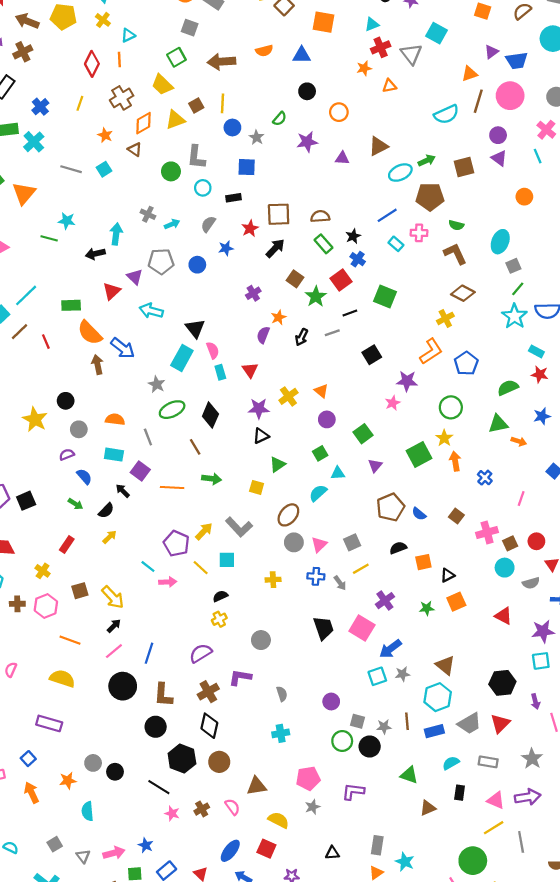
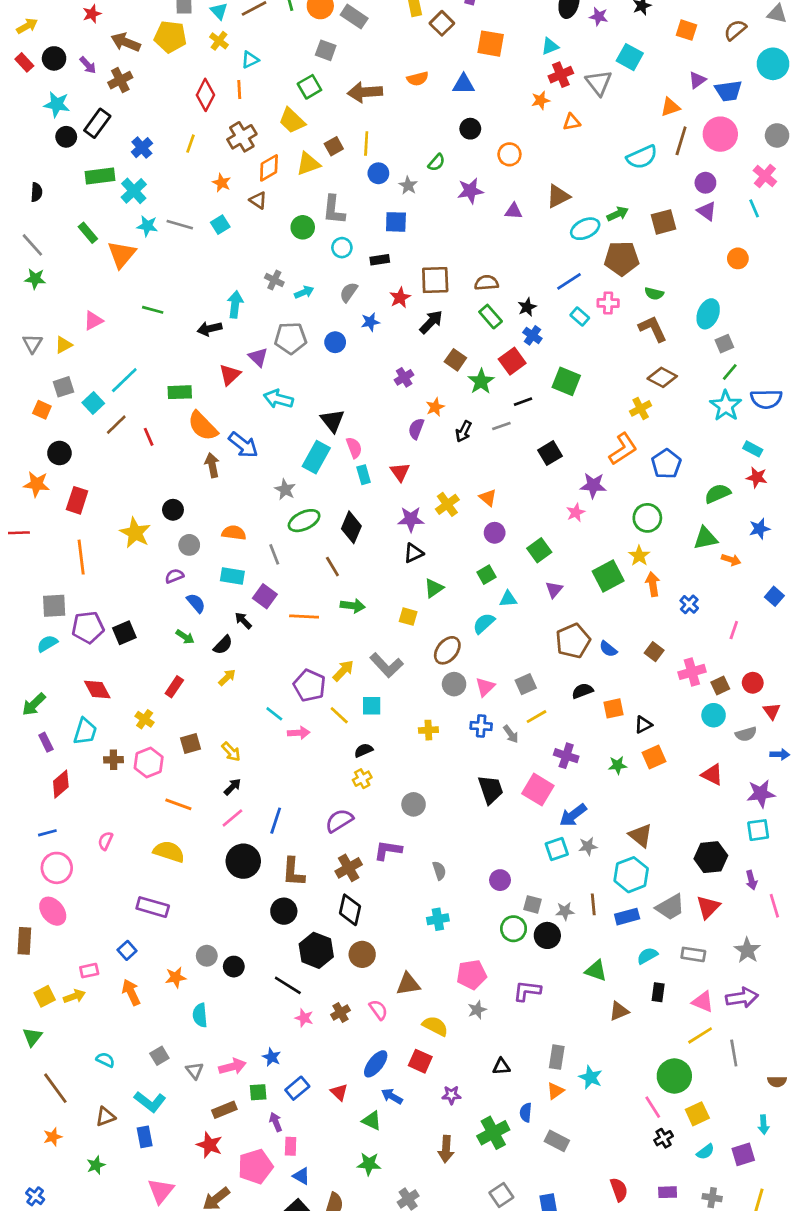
cyan star: (67, 221) -> (147, 226), moved
yellow arrow: (113, 597) -> (231, 752), size x0.7
purple cross: (385, 601) -> (566, 756), turned -36

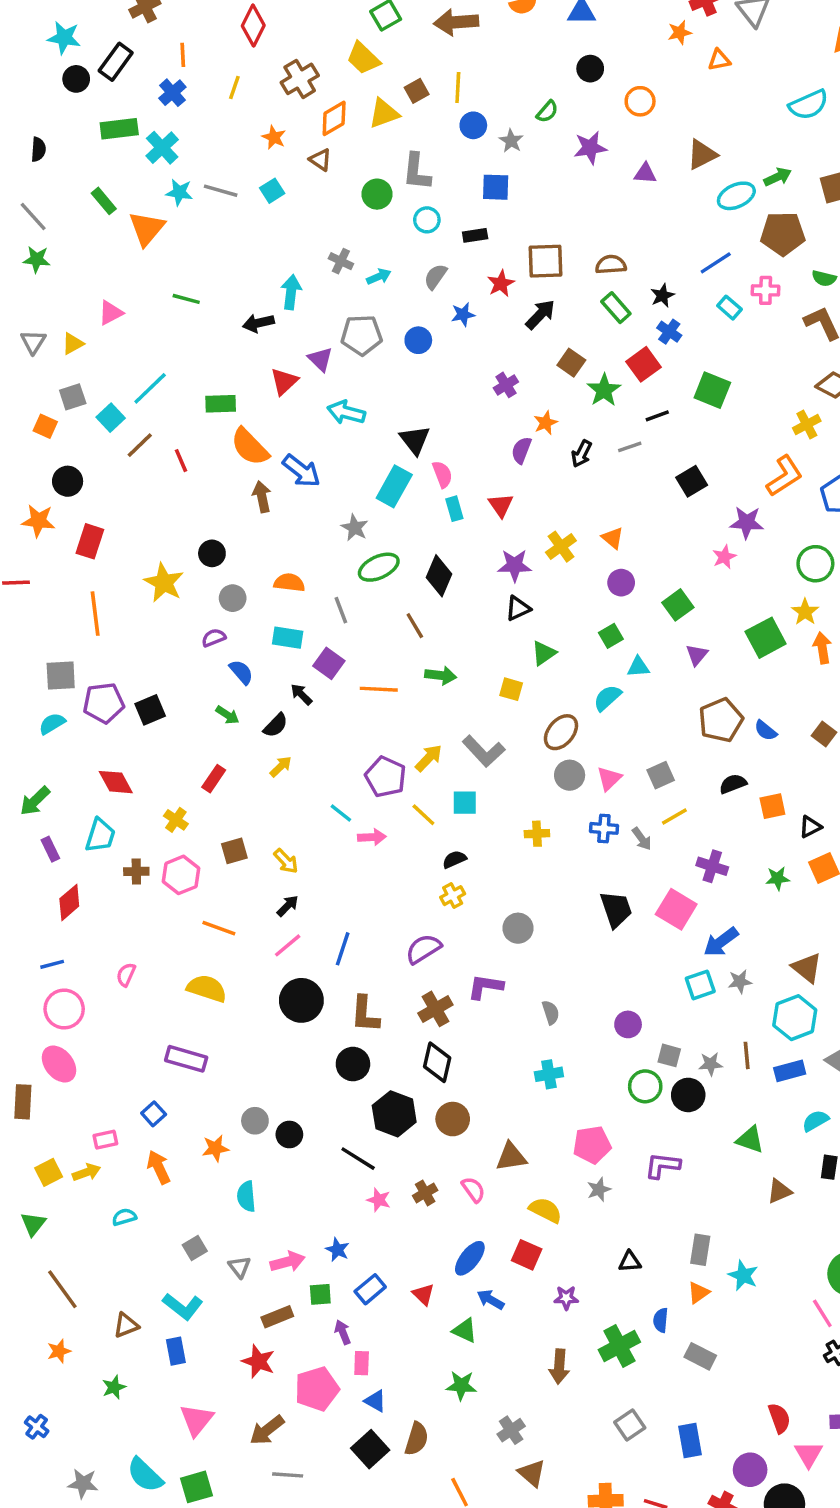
orange line: (239, 89) -> (183, 55), moved
cyan semicircle: (105, 1060) -> (124, 1217), moved, turned -42

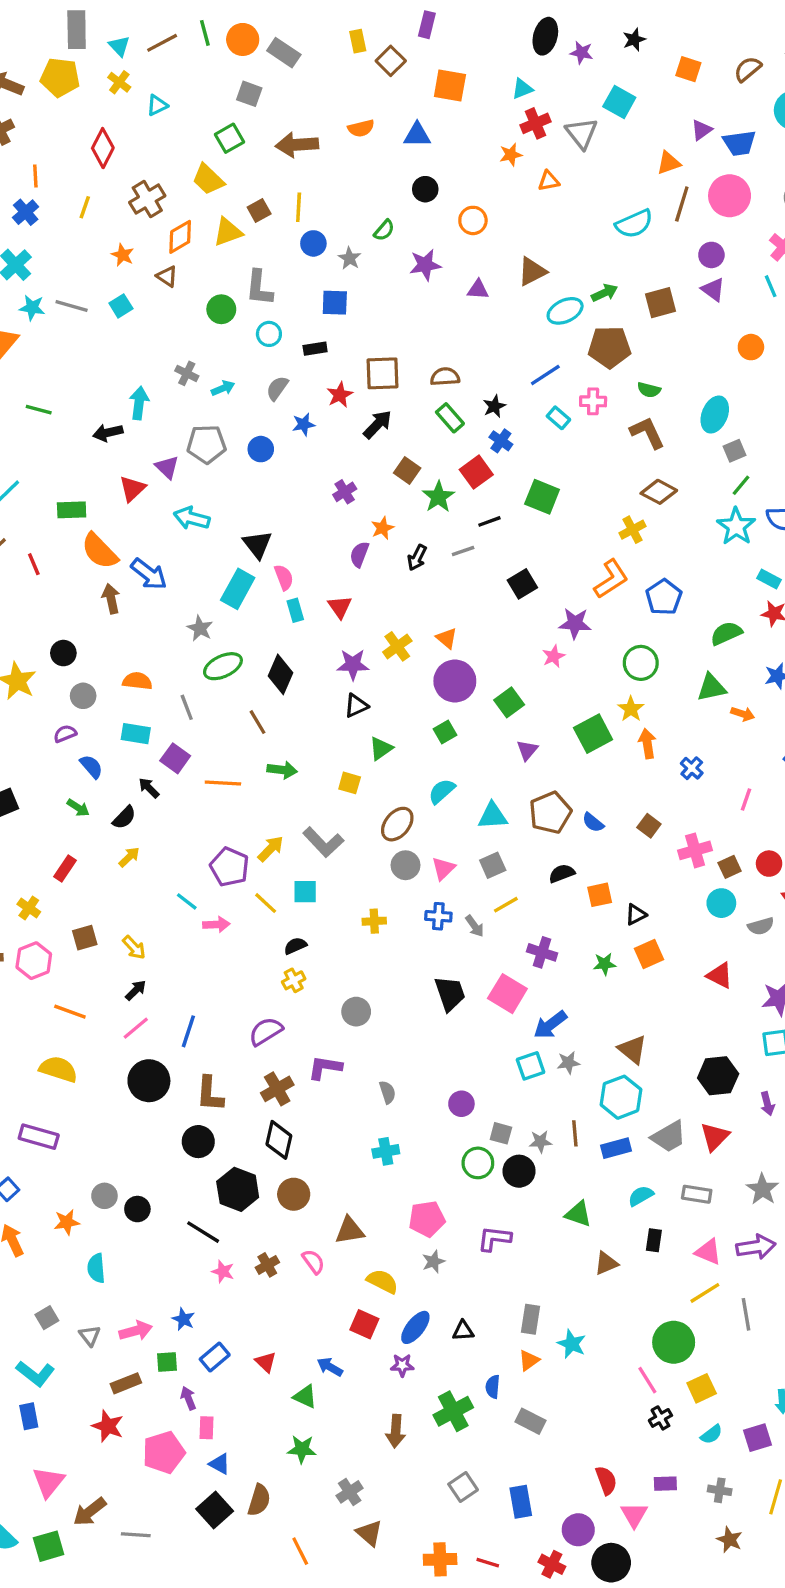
purple circle: (621, 583) -> (455, 681), size x1.6
cyan triangle: (638, 667) -> (493, 816), moved, size x1.4
blue ellipse: (470, 1258) -> (415, 1327), moved
brown arrow: (267, 1430) -> (90, 1512), moved

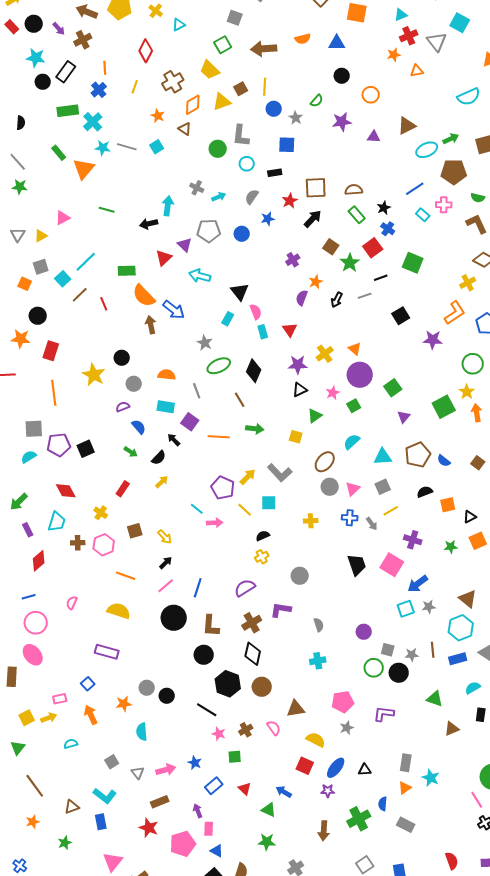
cyan rectangle: (238, 589) -> (228, 319), size x0.6
pink star: (554, 656) -> (333, 393), moved
green square: (167, 1362) -> (235, 757), moved

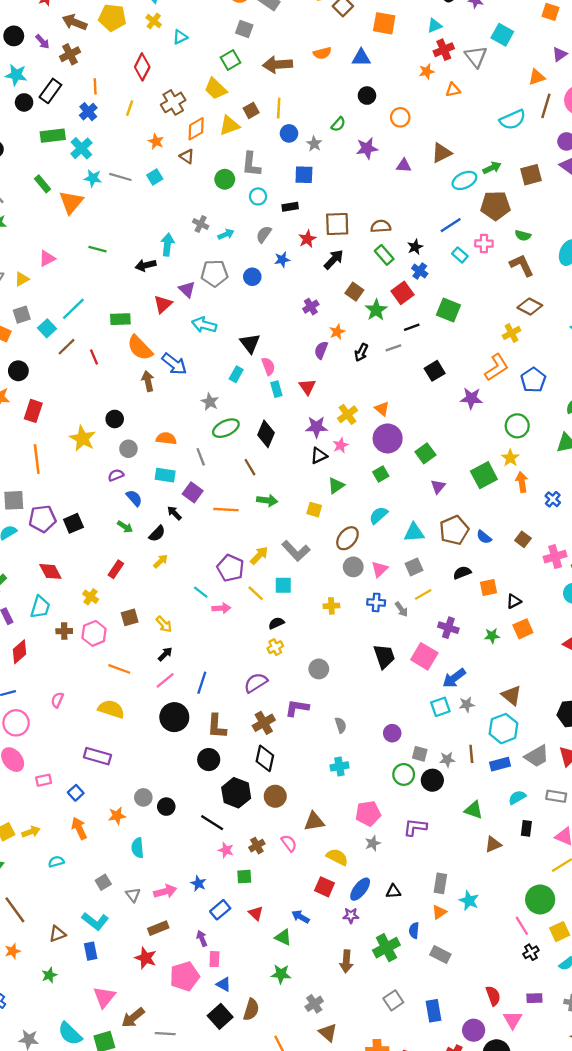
pink star: (333, 393) -> (341, 445), moved
pink rectangle: (60, 699) -> (44, 780), moved

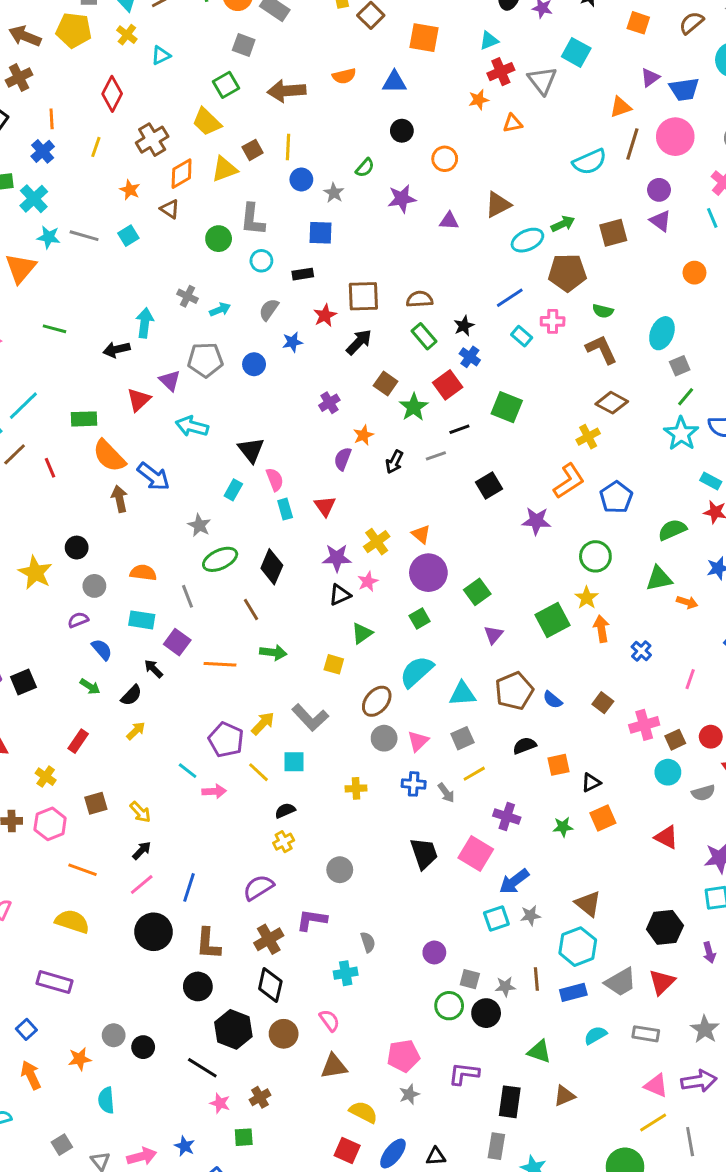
cyan semicircle: (378, 515) -> (417, 672), size x1.4
cyan cross: (339, 766) -> (346, 973), moved
black rectangle: (526, 828) -> (510, 1102), moved, size x1.5
pink semicircle: (289, 843) -> (329, 1020), moved

